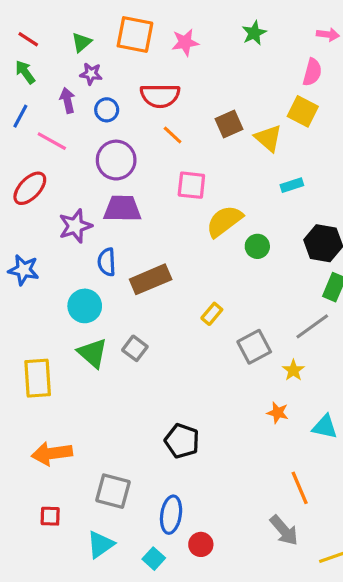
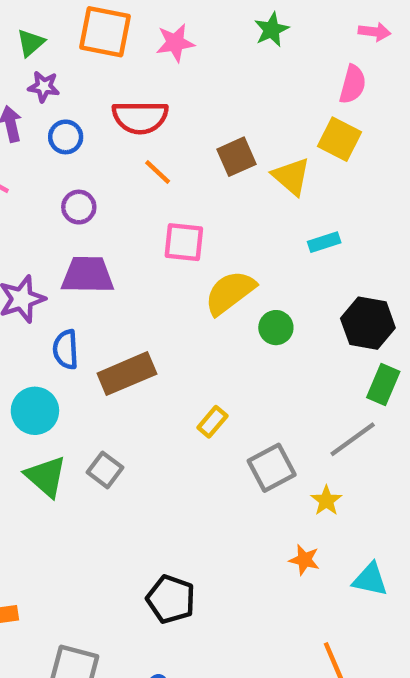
purple circle: (116, 160) -> (79, 207), size x0.6

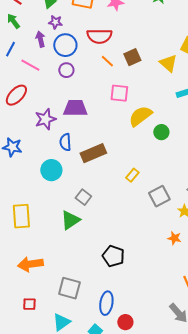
blue circle: (66, 137) -> (65, 45), size x1.5
brown square: (237, 157) -> (132, 57), moved
purple circle: (79, 207) -> (66, 70), moved
green triangle: (46, 477) -> (70, 220), moved, turned 45

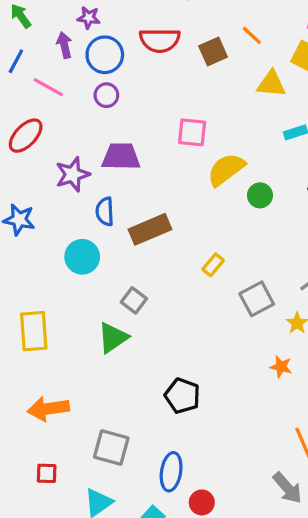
brown square: (132, 57) -> (213, 52), moved
orange line: (107, 61) -> (252, 35), moved
yellow triangle: (168, 63) -> (271, 84), turned -36

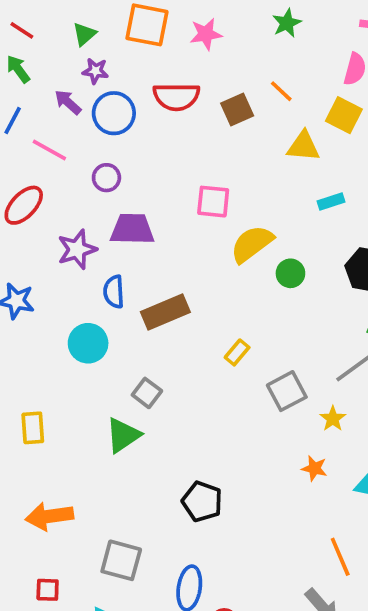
purple arrow: (64, 45) -> (68, 102), turned -35
purple circle: (106, 95) -> (106, 178), moved
yellow rectangle: (34, 331) -> (33, 428), size x0.7

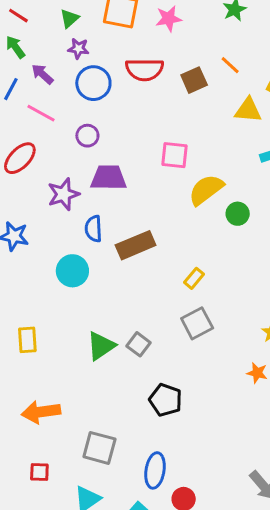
purple arrow: (68, 102) -> (42, 74), moved
gray square: (287, 391) -> (197, 323), moved
gray square: (147, 393) -> (139, 344), moved

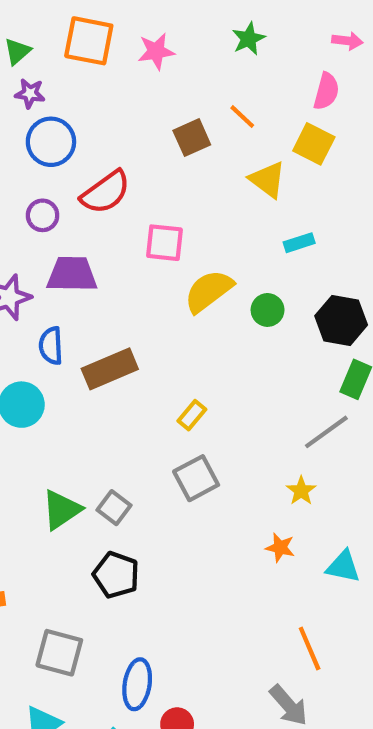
red semicircle: (145, 70) -> (106, 192), moved, turned -36
yellow triangle: (248, 110) -> (268, 180), turned 32
green circle: (238, 214) -> (268, 310), moved
black pentagon: (166, 400) -> (116, 575), moved

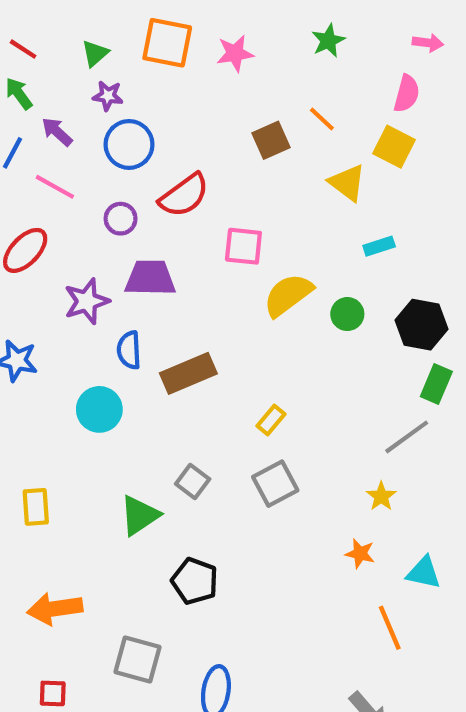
gray square: (114, 508) -> (193, 481), moved
orange line: (310, 649) -> (390, 628), moved

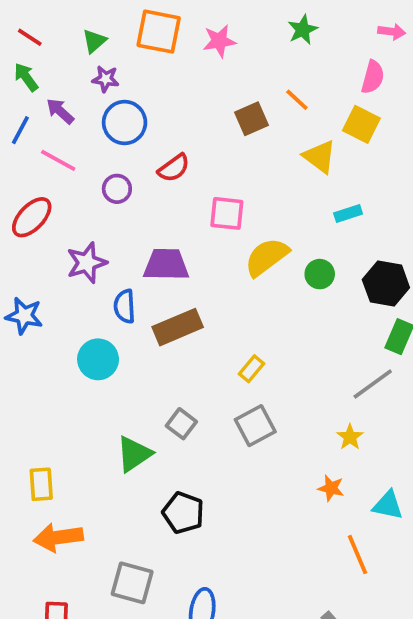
red semicircle: (184, 195) -> (174, 168), size x0.7
purple trapezoid: (150, 278) -> (166, 265), moved
yellow rectangle: (36, 507) -> (41, 484), moved

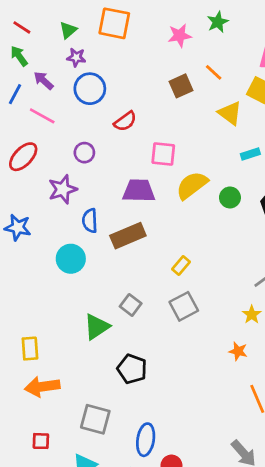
pink star: (219, 41) -> (180, 36), moved
purple circle: (117, 189) -> (84, 153), moved
purple trapezoid: (166, 265) -> (139, 191), moved

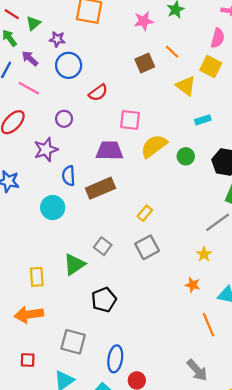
green triangle: (68, 30) -> (33, 23), moved
yellow rectangle: (30, 349) -> (37, 277), moved
black pentagon: (132, 369) -> (104, 300), turned 30

